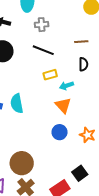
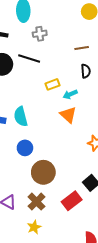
black line: (43, 50) -> (29, 59), moved
blue circle: (60, 132) -> (25, 148), moved
brown circle: (22, 163) -> (43, 172), moved

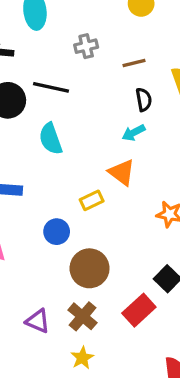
gray cross: (40, 34) -> (86, 46), moved
yellow rectangle: (53, 84) -> (92, 200), moved
cyan arrow: (70, 94) -> (134, 133), moved
cyan semicircle: (21, 117) -> (51, 139), moved

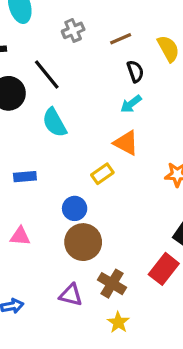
black line: (51, 87) -> (47, 74), turned 48
brown circle: (90, 268) -> (83, 242), moved

